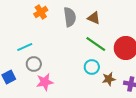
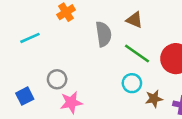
gray semicircle: (70, 17) -> (104, 34), moved
cyan line: (25, 47) -> (30, 38), moved

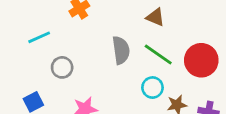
gray semicircle: (104, 34) -> (121, 50), moved
gray circle: (57, 79) -> (62, 67), moved

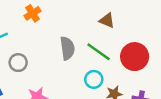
brown triangle: (155, 17) -> (107, 21), moved

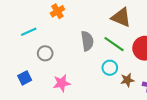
brown triangle: (107, 21) -> (121, 17), size x1.5

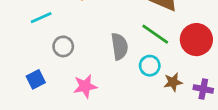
gray semicircle: (87, 41) -> (119, 46), moved

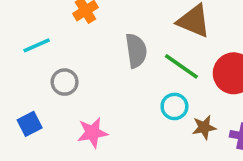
gray semicircle: (119, 46) -> (136, 51), moved

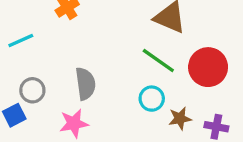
gray semicircle: (136, 51) -> (85, 84), moved
gray circle: (65, 82) -> (32, 90), moved

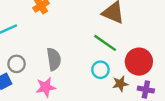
red circle: (208, 67) -> (139, 62), moved

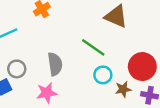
green line: (105, 43) -> (93, 47), moved

